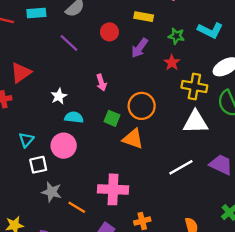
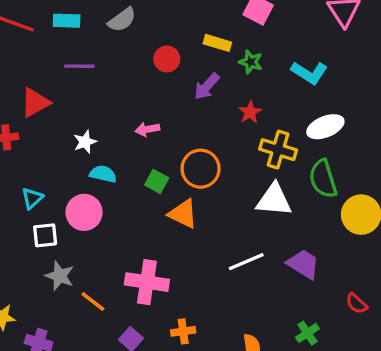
green star: (176, 36) -> (251, 62), moved
purple line: (69, 43) -> (79, 66), moved, turned -48
pink arrow: (101, 83) -> (147, 129), turned 91

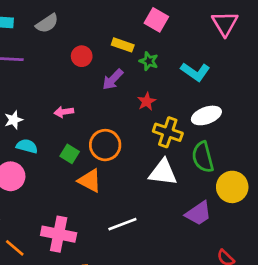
white line: (246, 262) -> (122, 224), moved
purple trapezoid: (303, 264) -> (198, 213), moved, turned 112

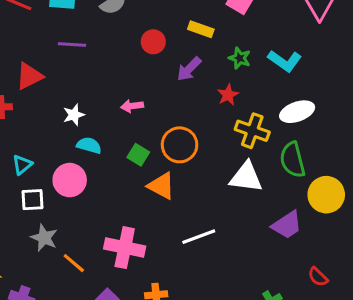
green star: (149, 61) -> (240, 58), moved

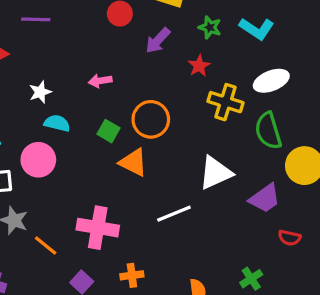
white triangle: (246, 177) -> (215, 173), moved, turned -30
red semicircle: (318, 277) -> (289, 238), moved, turned -30

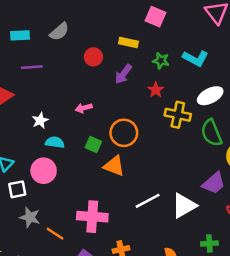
white triangle: (215, 173) -> (184, 206), moved
green cross: (251, 279) -> (209, 243), turned 35

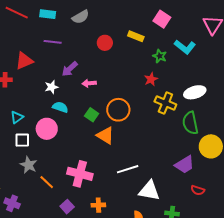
cyan L-shape: (196, 58) -> (185, 47), moved
purple arrow: (123, 74) -> (70, 69), moved
white triangle: (184, 206) -> (149, 191), moved, turned 30

